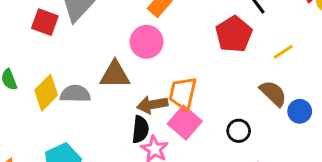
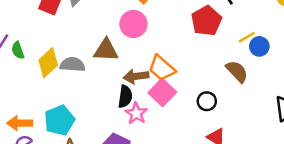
orange trapezoid: (183, 93) -> (162, 68), turned -64
blue circle: (300, 111) -> (259, 46), moved

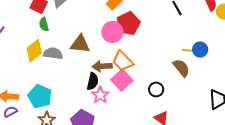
red pentagon: (206, 21) -> (128, 24), moved
pink circle: (133, 24) -> (112, 32), moved
yellow line: (247, 37) -> (189, 50), moved, turned 32
green semicircle: (18, 50) -> (44, 24), moved
cyan pentagon: (59, 120) -> (40, 96), turned -30

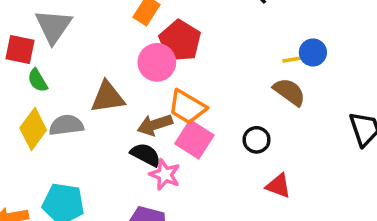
black semicircle: (93, 81) -> (146, 155), turned -60

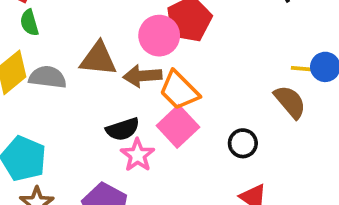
brown arrow: (155, 125) -> (142, 76), moved
black semicircle: (146, 155) -> (123, 129), turned 120

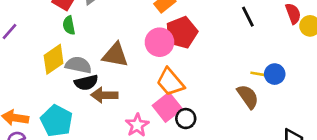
brown arrow: (142, 76) -> (104, 95), moved
black semicircle: (123, 129) -> (86, 83), moved
black circle: (243, 143) -> (186, 119), moved

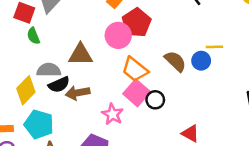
yellow diamond: (54, 59) -> (26, 90), moved
blue circle: (275, 74) -> (201, 61), moved
brown semicircle: (248, 97) -> (175, 61), moved

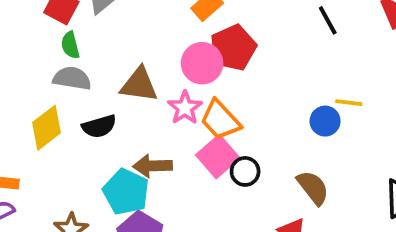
brown semicircle: (175, 61) -> (313, 188), moved
gray semicircle: (49, 70) -> (72, 78), moved
brown arrow: (78, 93) -> (153, 166), moved
pink star: (112, 114) -> (185, 108), moved
cyan pentagon: (39, 124) -> (126, 192), moved

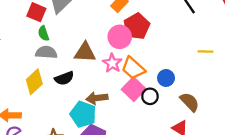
blue circle: (325, 121) -> (166, 78), moved

